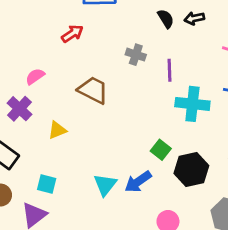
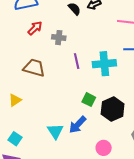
red arrow: (72, 34) -> (35, 28), moved
purple line: (169, 70) -> (77, 61), moved
cyan square: (47, 184) -> (15, 139), turned 32

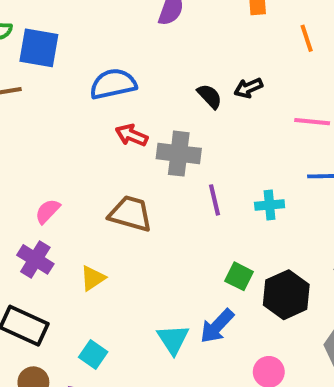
red arrow: (35, 28) -> (132, 135), turned -112
gray cross: (59, 38) -> (179, 154), size x1.5
cyan cross: (104, 64) -> (270, 205), size x0.6

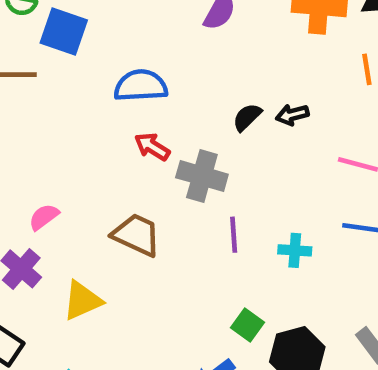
black semicircle: (210, 96) -> (247, 117), turned -100
yellow triangle: (93, 278) -> (82, 301), size x1.4

